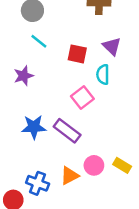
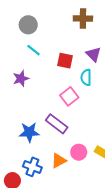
blue star: (34, 127) -> (29, 132), moved

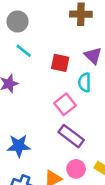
purple rectangle: (57, 124) -> (71, 136), moved

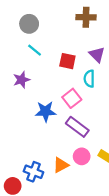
blue star: (19, 146) -> (46, 111), moved

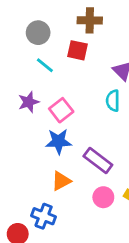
brown cross: (86, 17) -> (90, 20), moved
red square: (67, 61) -> (78, 50), moved
pink square: (72, 98) -> (61, 110), moved
orange triangle: (61, 165) -> (61, 181), moved

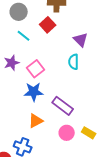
red square: (78, 50) -> (48, 25), turned 35

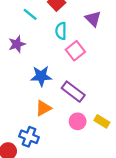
cyan semicircle: (74, 62) -> (61, 31), moved
pink square: (36, 69) -> (75, 51), moved

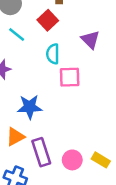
pink square: (75, 51) -> (70, 77), turned 36
purple rectangle: (73, 92) -> (41, 152), moved, turned 35
orange triangle: (43, 108) -> (15, 137), moved

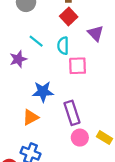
red square: (48, 20) -> (69, 16), moved
cyan line: (17, 34) -> (36, 41), moved
purple rectangle: (41, 152) -> (72, 113), moved

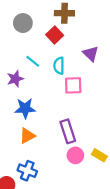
red square: (69, 16) -> (55, 35), moved
blue star: (43, 92) -> (25, 108), moved

